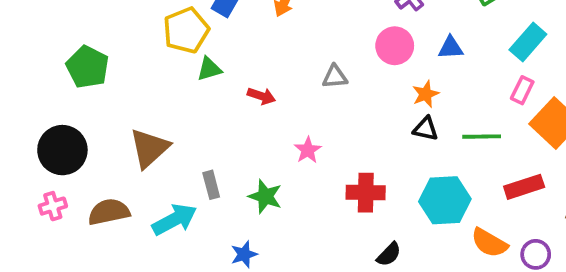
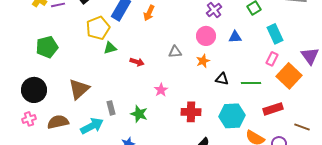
cyan rectangle: (528, 42) -> (275, 34), turned -66
green pentagon: (88, 67) -> (47, 47), turned 30
orange star: (426, 94) -> (203, 61), moved

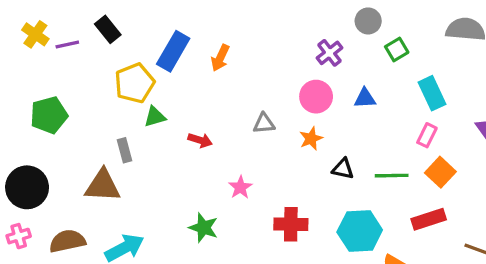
orange square: (289, 76) -> (440, 172), moved, size x0.7
brown triangle: (79, 89) -> (103, 186), turned 45
gray rectangle: (111, 108) -> (124, 150), moved

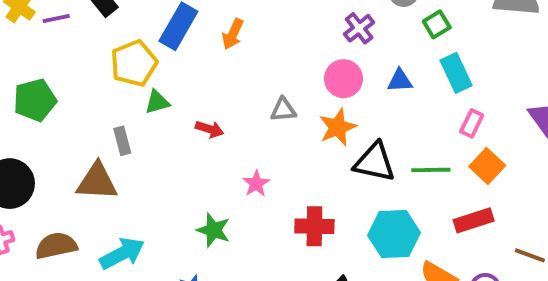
cyan rectangle: (432, 93) -> (456, 73), moved
orange star: (311, 139) -> (338, 127), size x1.4
black triangle: (343, 169) -> (375, 162), size x1.6

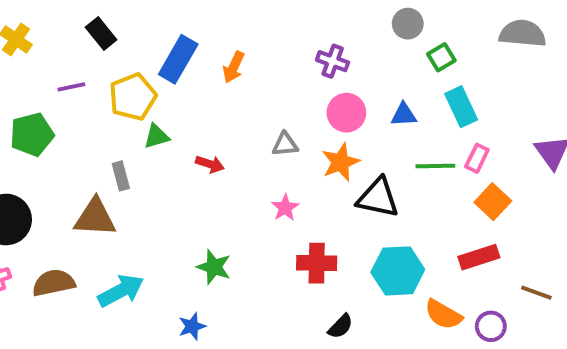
purple line: (56, 19) -> (71, 87), moved
purple cross: (359, 28) -> (333, 61), moved, turned -32
green line: (431, 170) -> (435, 166), moved
pink star: (256, 184) -> (285, 208), moved

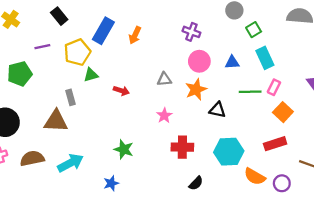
black triangle: (378, 198) -> (217, 110), size x0.7

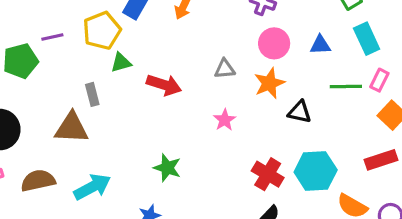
purple line: (42, 47) -> (52, 37), moved
red arrow: (121, 91) -> (164, 85), size x1.5
red cross: (182, 147) -> (268, 174), moved, turned 30

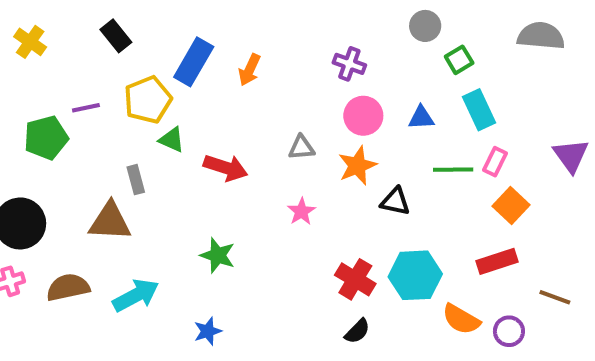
green triangle: (121, 63) -> (172, 140), turned 40
green star: (167, 168) -> (218, 255), moved

